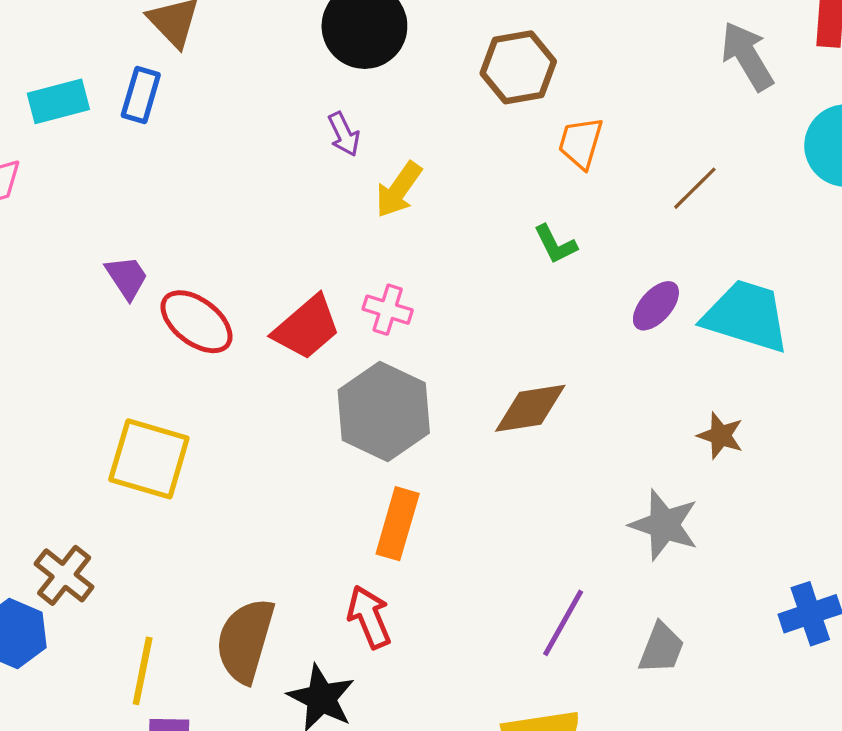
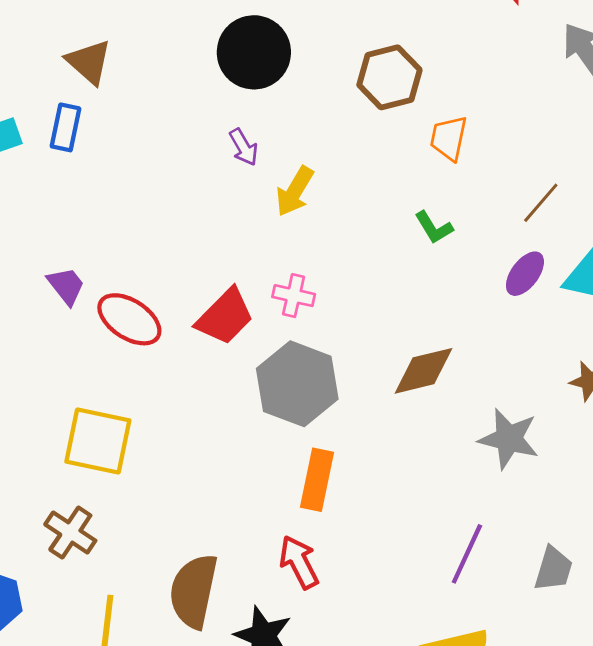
brown line: (695, 188) -> (541, 203), moved
gray star: (664, 525) -> (509, 439), moved
brown cross: (64, 575) -> (70, 533), moved

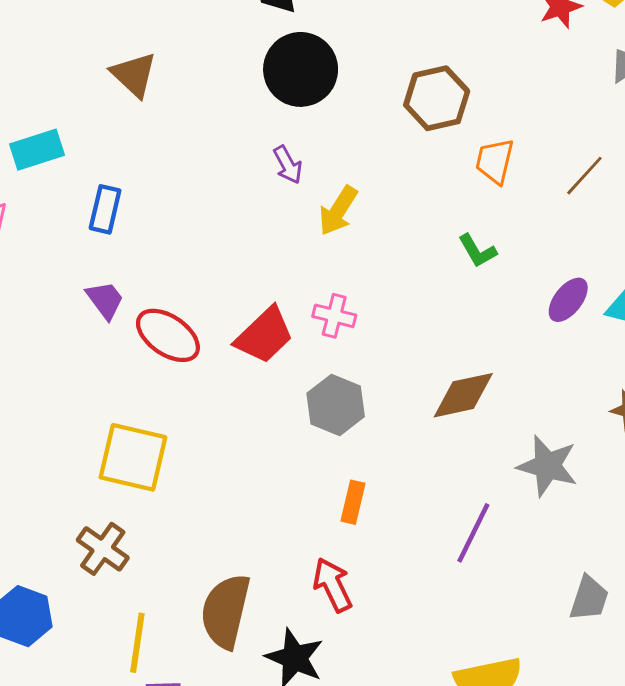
blue rectangle: (66, 127) -> (105, 209), moved
brown line: (541, 203) -> (584, 176), moved
gray hexagon: (297, 384) -> (336, 405), size x0.7
orange rectangle: (317, 480) -> (353, 502), size x0.7
purple line: (467, 554) -> (473, 533), moved

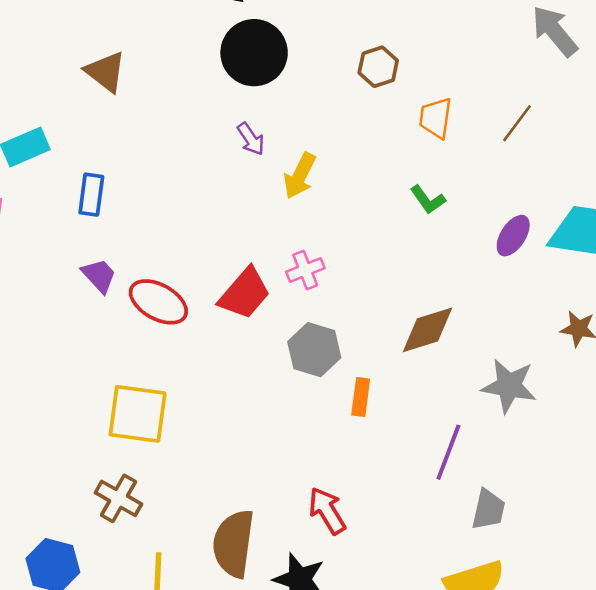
brown hexagon: (437, 98) -> (378, 67), size x0.7
pink cross: (334, 316) -> (305, 270), turned -30
orange rectangle: (353, 502) -> (361, 397), moved
gray trapezoid: (589, 598) -> (488, 510), moved

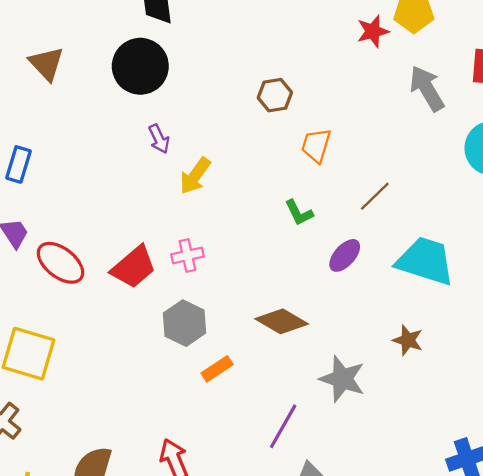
black circle: (254, 53) -> (140, 66), moved
brown line: (517, 123) -> (375, 196), moved
purple ellipse: (513, 236) -> (345, 255), moved
brown diamond: (428, 330) -> (282, 321), turned 39
orange rectangle: (361, 397) -> (217, 369), turned 40

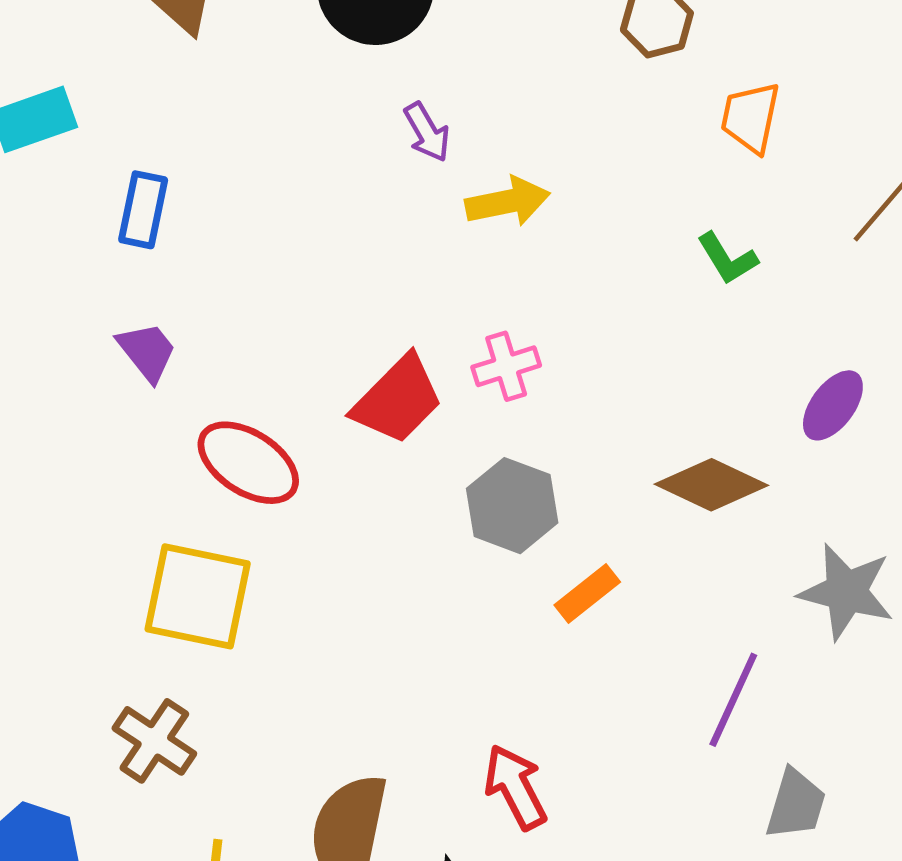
yellow arrow: (195, 176) -> (508, 202), turned -132
purple ellipse: (345, 255) -> (833, 405), moved
red ellipse: (61, 263) -> (248, 463), moved

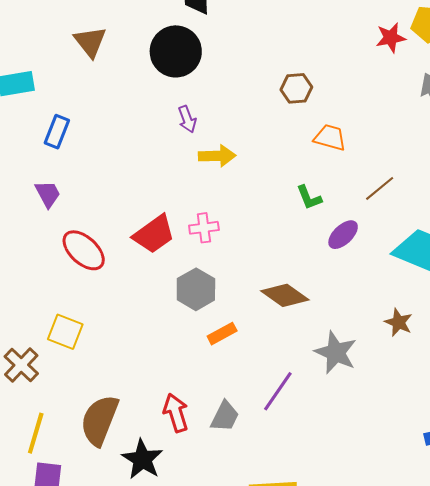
orange trapezoid: (750, 117) -> (330, 137), turned 84
purple ellipse: (833, 405) -> (343, 235), moved
yellow square: (198, 596) -> (65, 332), moved, size x0.7
gray trapezoid: (796, 804) -> (225, 416), moved

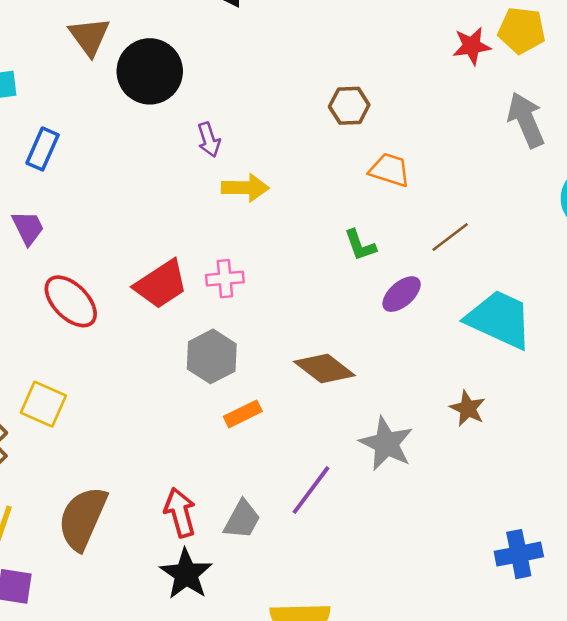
black circle: (176, 51) -> (150, 71), moved
black star: (142, 459) -> (186, 574), moved

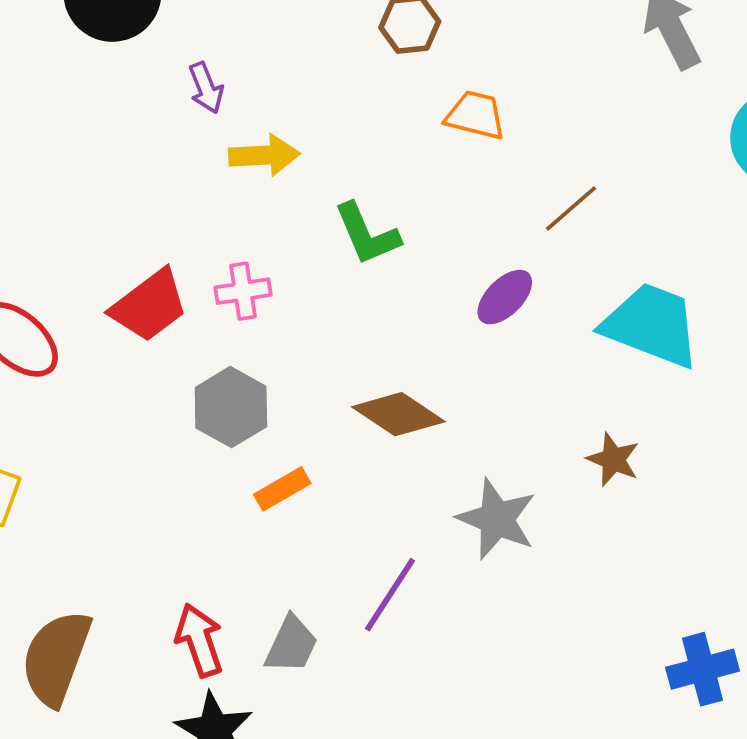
green L-shape: (360, 245) -> (367, 234), moved, size x1.4

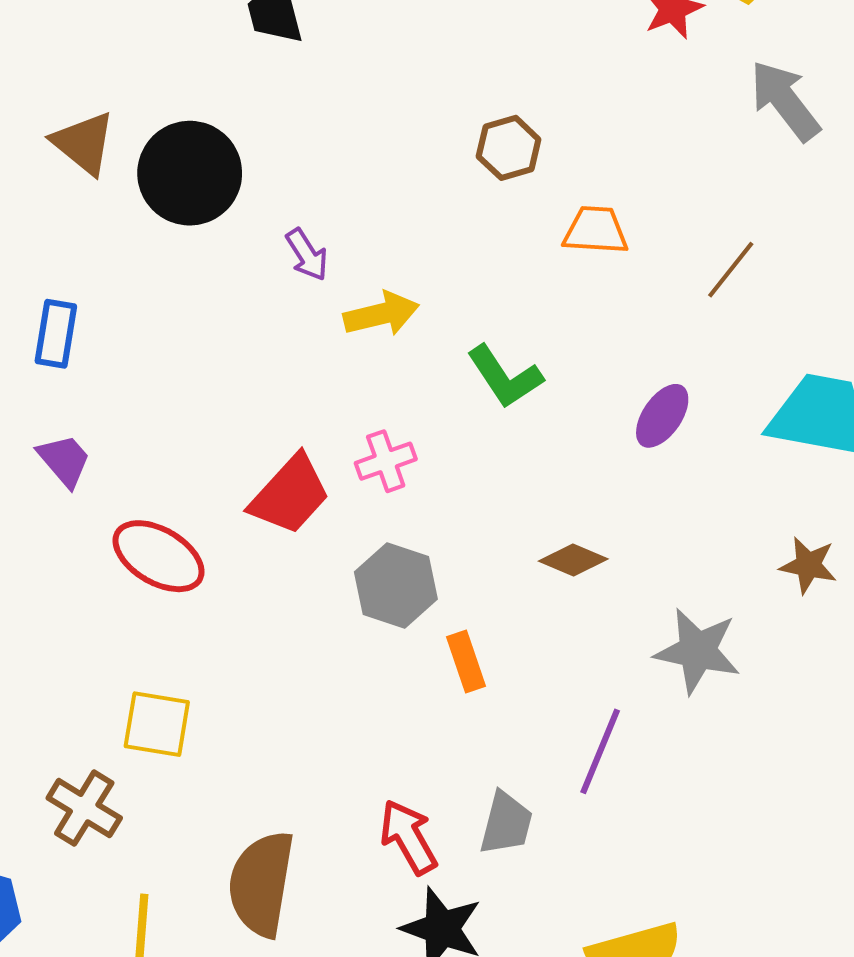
brown line: (571, 208) -> (731, 270), moved
brown diamond: (398, 414) -> (573, 560), size x0.7
orange rectangle: (282, 489) -> (466, 661), turned -68

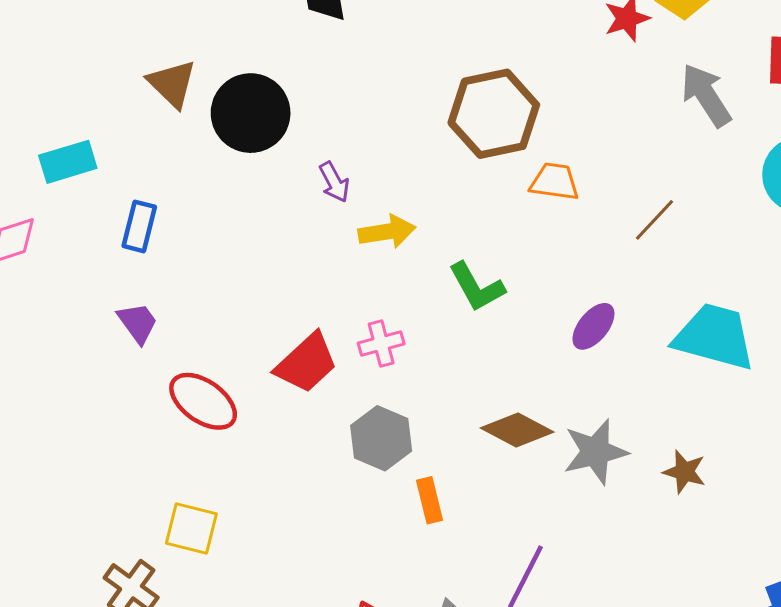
brown hexagon: (509, 148) -> (494, 114), size x1.8
brown diamond: (573, 560) -> (517, 430), size x1.4
brown star: (808, 565) -> (684, 472), moved
gray star: (697, 651) -> (595, 452), moved, turned -30

